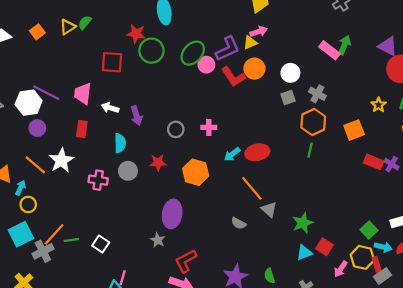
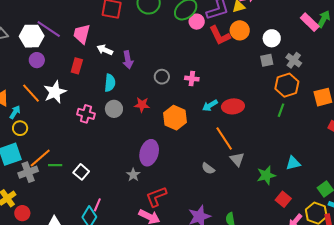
cyan triangle: (304, 253) -> (293, 163), moved

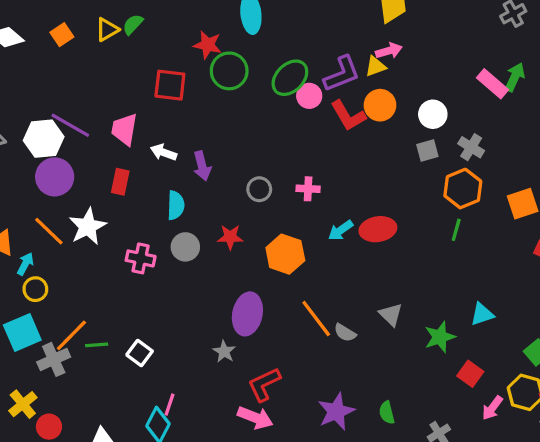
purple circle: (37, 60) -> (55, 177), size x1.5
orange line: (224, 138) -> (316, 319), moved

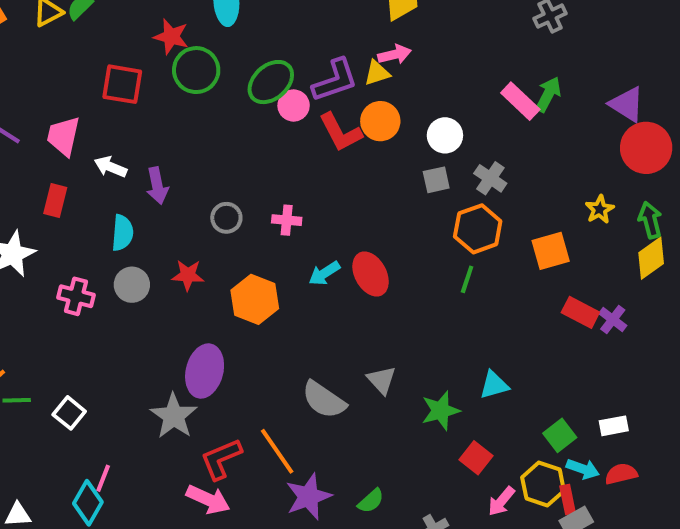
red ellipse: (378, 229) -> (371, 274), turned 68
orange line: (316, 319) -> (277, 451), moved
gray semicircle: (345, 333) -> (324, 400), size x1.6
gray star: (224, 352) -> (174, 416), size x1.6
green semicircle: (387, 413) -> (371, 501), turned -120

